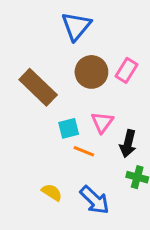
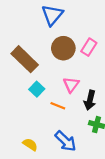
cyan square: (69, 128) -> (37, 89), moved, turned -32
yellow semicircle: (52, 192) -> (30, 144), moved

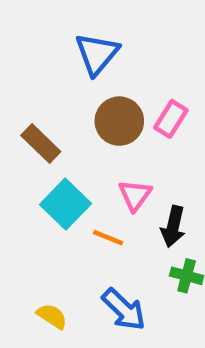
brown rectangle: (25, 59) -> (41, 144), size x0.7
cyan square: (37, 89) -> (65, 204), size x1.5

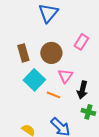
brown circle: (119, 121) -> (51, 53), moved
brown rectangle: (41, 144) -> (23, 53), turned 30

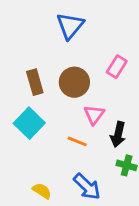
cyan square: (34, 80) -> (29, 123), moved

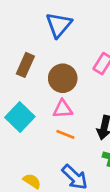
brown rectangle: (35, 82) -> (25, 65), moved, turned 40
pink triangle: (94, 115) -> (63, 109), moved, turned 50

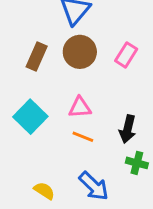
brown circle: (63, 78) -> (80, 52), moved

